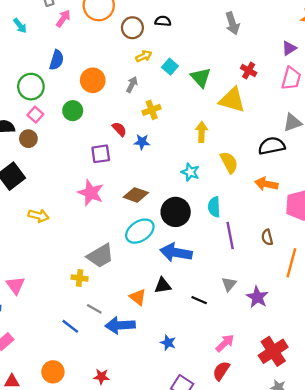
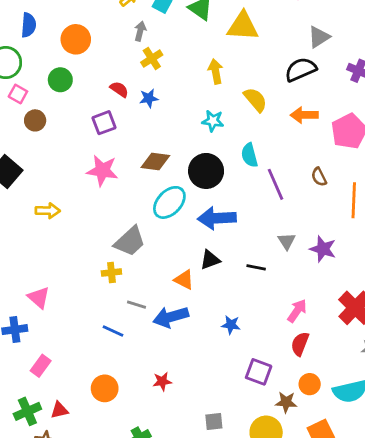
gray arrow: (132, 85) -> (140, 31), moved
brown circle: (28, 139) -> (35, 120), moved

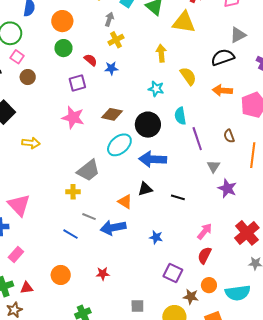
green circle: (60, 80) -> (63, 48), moved
gray triangle: (287, 241) -> (213, 166), moved
pink triangle: (39, 298) -> (19, 205), size x1.4

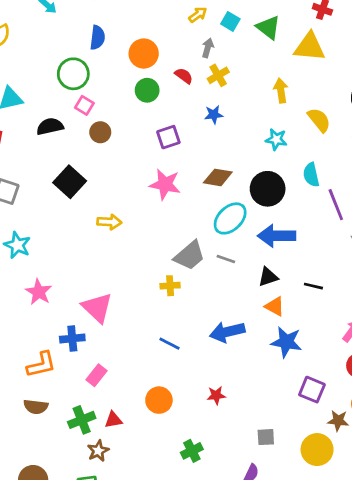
red semicircle: (91, 60) -> (184, 76), moved
orange triangle: (125, 202) -> (275, 306), moved
gray line: (89, 217) -> (226, 259), moved
blue star: (156, 237) -> (286, 342), size x1.6

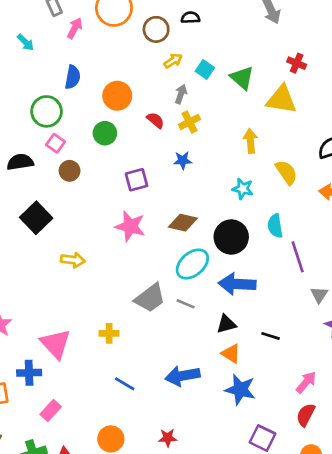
green circle: (147, 90) -> (105, 133), moved
yellow cross: (170, 286) -> (109, 333), moved

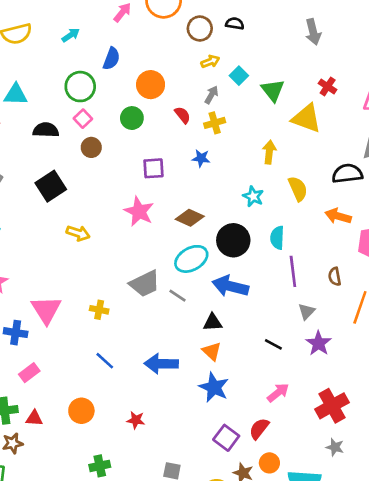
cyan arrow: (26, 42) -> (71, 35), moved, turned -90
black line: (270, 336) -> (273, 344), moved
red semicircle: (306, 415) -> (259, 429), moved

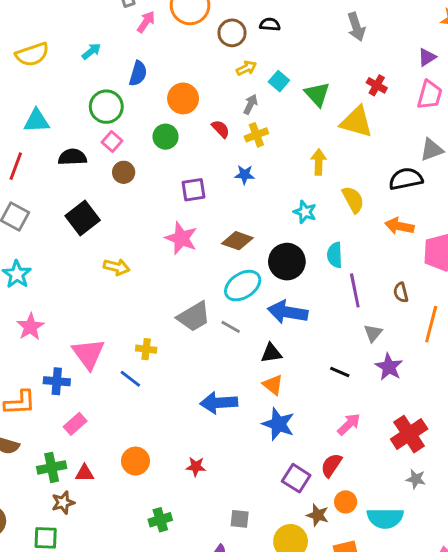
blue line: (105, 361) -> (130, 379), moved

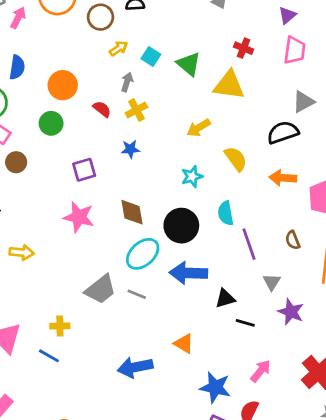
yellow arrow: (319, 162) -> (199, 128), turned -115
cyan star: (305, 212) -> (192, 176), turned -30
brown diamond: (237, 241) -> (132, 212), turned 68
black triangle: (271, 353) -> (225, 299), moved
blue star: (278, 424) -> (215, 387), moved

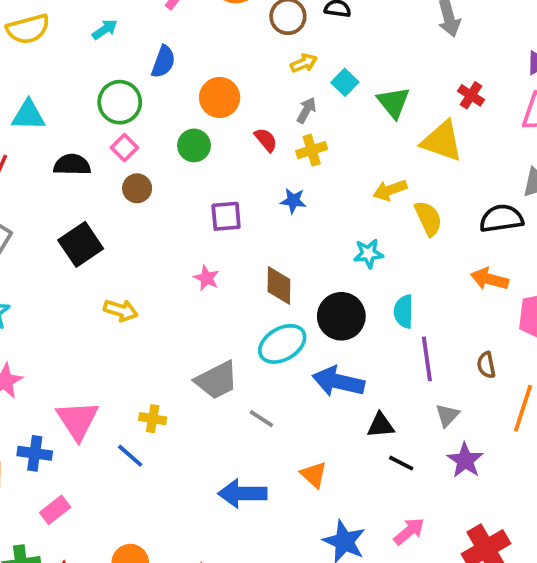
yellow semicircle: (236, 159) -> (428, 218), moved
pink star: (79, 217) -> (207, 278), size x0.6
gray line: (137, 294) -> (261, 419), moved

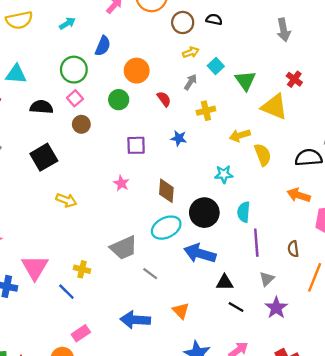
yellow cross: (312, 150) -> (206, 111), moved
pink rectangle: (55, 510) -> (81, 333), moved

